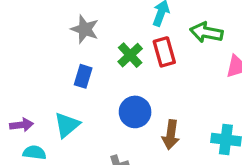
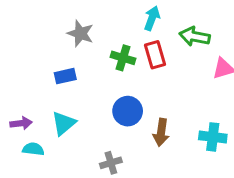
green cross: (130, 55) -> (123, 58), turned -30
blue rectangle: (83, 76) -> (65, 76), moved, turned 60

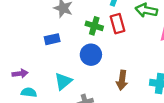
blue circle: (128, 111) -> (91, 55), moved
cyan triangle: (64, 123) -> (63, 81), moved

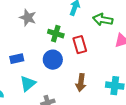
red rectangle: (118, 24) -> (80, 45), moved
blue rectangle: (52, 39) -> (17, 59), moved

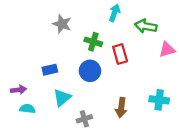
brown arrow: (81, 83) -> (121, 108), moved

